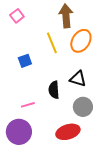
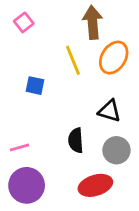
blue square: (25, 61) -> (35, 86), turned 32
black semicircle: (54, 90) -> (76, 140), moved
pink line: (28, 105) -> (20, 147), moved

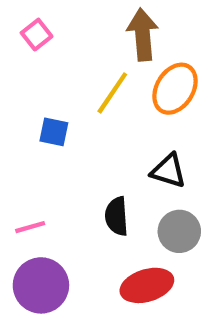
yellow line: (73, 60) -> (112, 93), turned 56

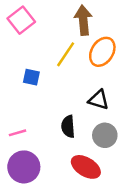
pink square: (37, 35) -> (21, 20), size x1.5
red ellipse: (147, 285) -> (86, 167), turned 48

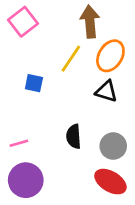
black triangle: (98, 100) -> (106, 91), moved
red ellipse: (86, 167) -> (110, 182), moved

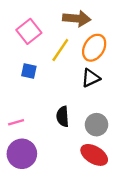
pink square: (23, 22) -> (29, 31), moved
brown arrow: (90, 22) -> (77, 19), turned 100
black triangle: (106, 91) -> (91, 78), turned -42

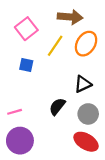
black triangle: (91, 78) -> (83, 84), moved
black semicircle: (63, 116) -> (57, 106), turned 42

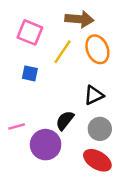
pink square: (26, 29) -> (30, 32), turned -30
orange ellipse: (86, 44) -> (97, 49), turned -55
purple circle: (20, 141) -> (46, 145), moved

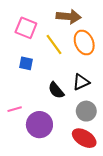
yellow line: (62, 52) -> (54, 45), turned -70
black semicircle: (65, 120) -> (56, 90), moved, turned -78

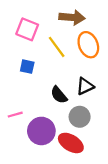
gray circle: (86, 111) -> (80, 117), moved
red ellipse: (84, 138) -> (71, 143), moved

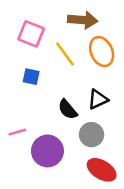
red ellipse: (71, 143) -> (102, 170), moved

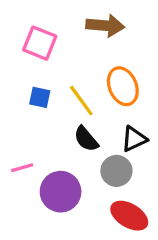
orange ellipse: (102, 52) -> (123, 86), moved
yellow line: (65, 54) -> (81, 101), moved
black triangle: (98, 99) -> (134, 139), moved

